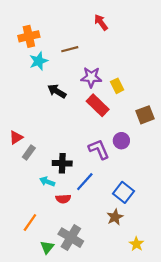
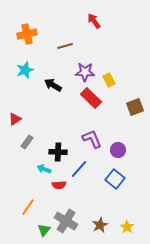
cyan star: (39, 61) -> (25, 70), moved
red triangle: (16, 137) -> (15, 119), moved
purple circle: (121, 141) -> (118, 150), moved
brown star: (115, 217) -> (100, 225), moved

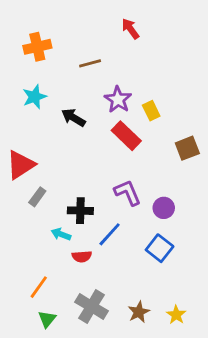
purple star: (85, 72) -> (118, 100), turned 30
red triangle: (15, 119) -> (21, 165), size x1.6
green triangle: (44, 230) -> (47, 319), moved

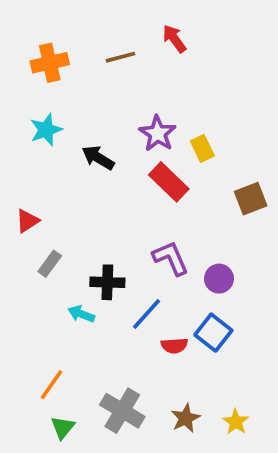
brown line: (90, 63) -> (120, 57), moved
red triangle: (21, 165) -> (27, 221), size x0.6
red semicircle: (82, 257) -> (174, 346), moved

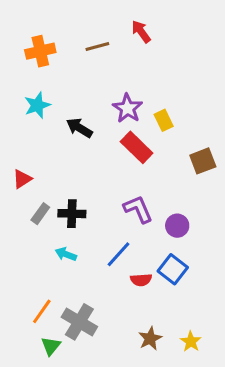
black cross: (107, 282) -> (72, 214), moved
gray cross: (122, 411) -> (79, 322), moved

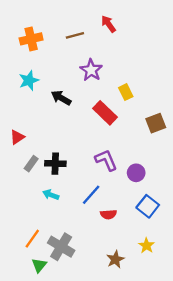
purple star: (128, 108) -> (91, 70), moved
blue square: (173, 269) -> (148, 206), moved
yellow star: (191, 342) -> (147, 246), moved

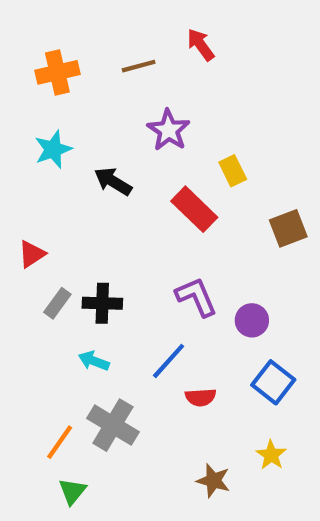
gray cross: (61, 247) -> (113, 425), moved
brown star: (115, 259) -> (213, 481), turned -30

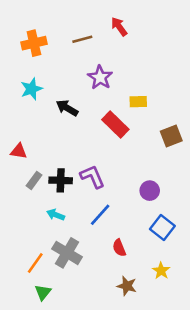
yellow rectangle: (233, 171) -> (138, 102), turned -66
red triangle: (32, 254) -> (19, 151), turned 42
purple L-shape: (196, 297) -> (92, 177), moved
red semicircle: (201, 397) -> (119, 248), moved, turned 72

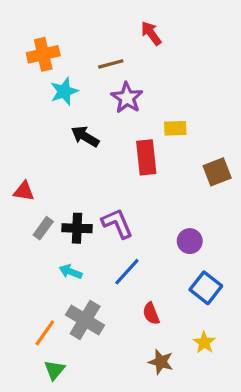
brown line: (82, 39) -> (111, 64), moved
cyan star: (31, 89) -> (64, 91), moved
red rectangle: (115, 124) -> (146, 157), turned 40

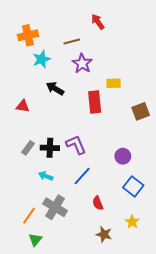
red triangle: (24, 191) -> (23, 106), moved

